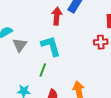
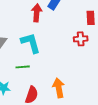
green line: (43, 70) -> (23, 67), turned 64

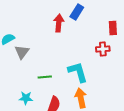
cyan L-shape: (31, 43) -> (78, 72), moved

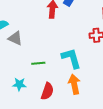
gray triangle: (22, 52) -> (15, 38), turned -42

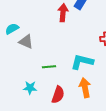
cyan L-shape: (71, 58) -> (82, 62), turned -60

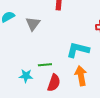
gray triangle: (26, 42) -> (33, 24), moved, turned 42
green line: (49, 67) -> (45, 65), moved

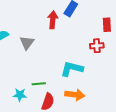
orange arrow: (81, 76) -> (75, 95), turned 108

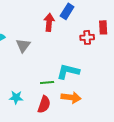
red cross: (97, 46) -> (87, 37), moved
green line: (39, 84) -> (47, 82), moved

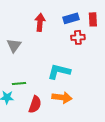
blue rectangle: (67, 11) -> (71, 18), moved, turned 42
red rectangle: (103, 27) -> (93, 19), moved
green line: (47, 82) -> (19, 83), moved

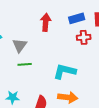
green line: (19, 83) -> (25, 64), moved

